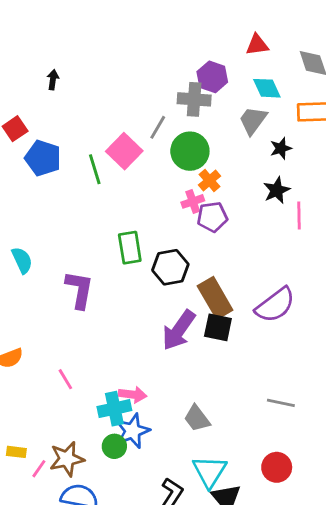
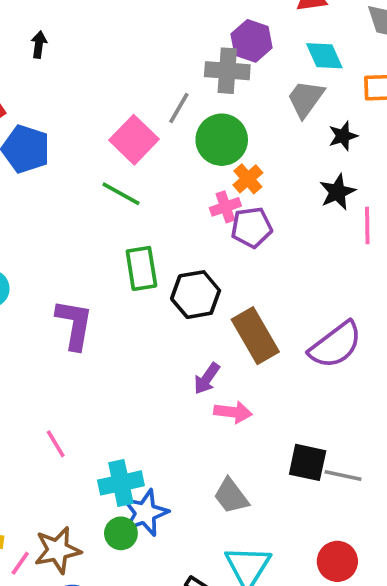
green line: (95, 169) -> (121, 194), moved, turned -44
black square: (218, 327) -> (308, 462), moved
purple arrow: (179, 330) -> (207, 379), size x0.6
pink arrow: (133, 395) -> (233, 412), moved

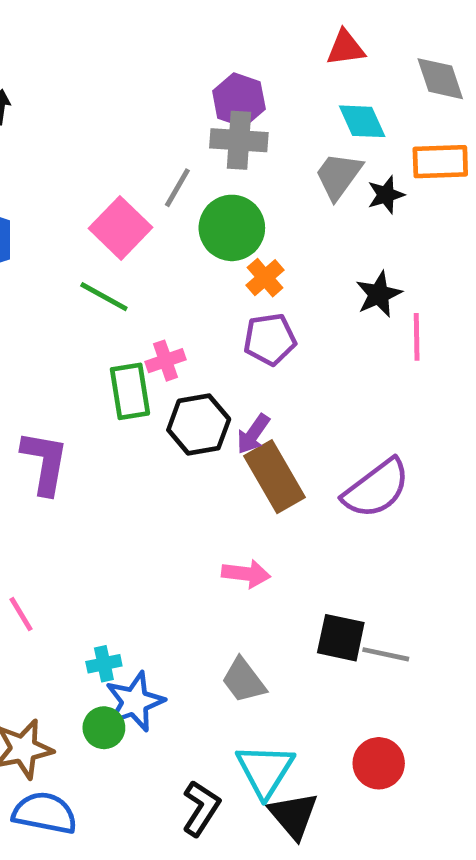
purple hexagon: (252, 41) -> (239, 100), moved
black star: (343, 136) -> (386, 195), moved
pink cross: (225, 207) -> (166, 361), moved
purple arrow: (207, 379) -> (253, 434), moved
cyan cross: (121, 483) -> (104, 664), size x0.6

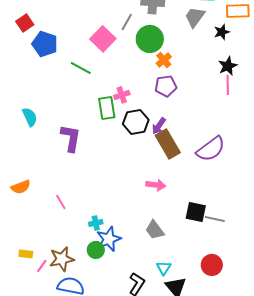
black star: (386, 195) -> (222, 32), moved
black star: (379, 294) -> (228, 66), moved
green line: (104, 297) -> (81, 68), moved
cyan triangle: (265, 770) -> (164, 268), size x0.6

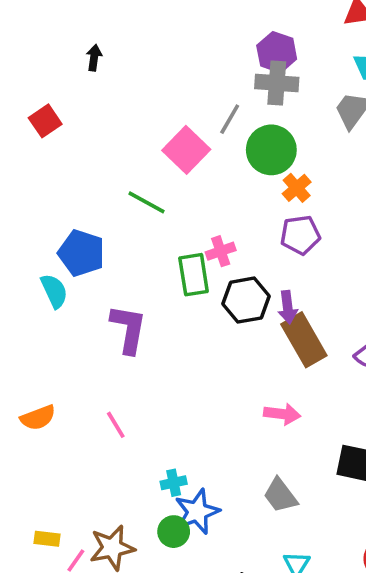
blue pentagon: (45, 44) -> (81, 253), moved
purple arrow: (159, 126) -> (288, 307), turned -42
pink line: (61, 202) -> (116, 425), moved

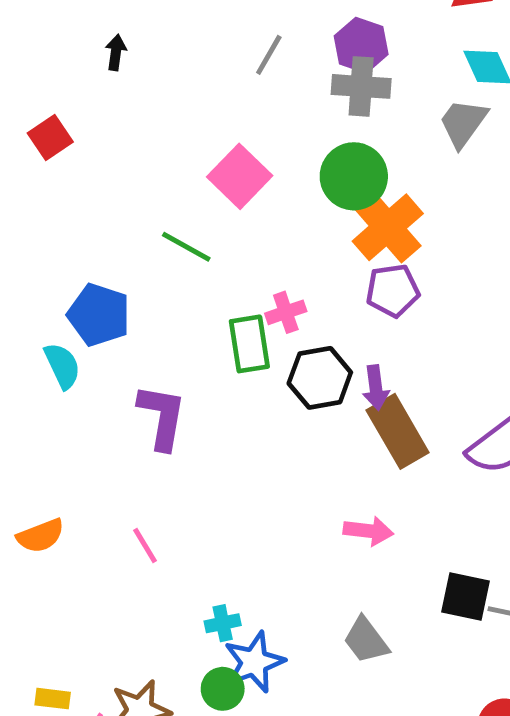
gray line: (230, 119) -> (269, 55), moved
orange cross: (297, 188) -> (388, 227), size x1.8

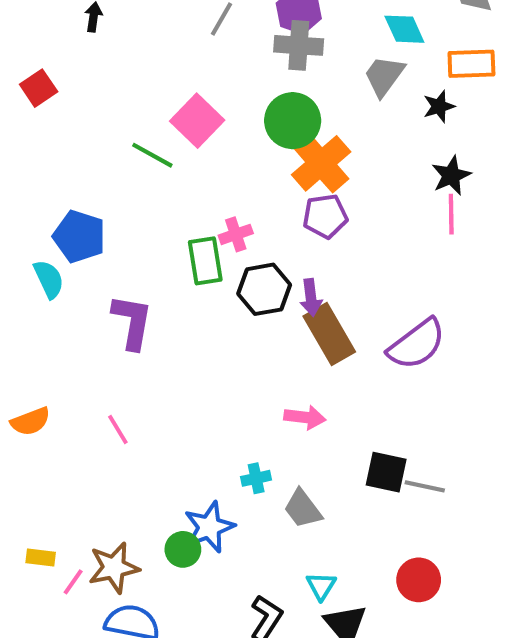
green line: (186, 247) -> (152, 155), moved
cyan cross: (223, 623) -> (256, 478), moved

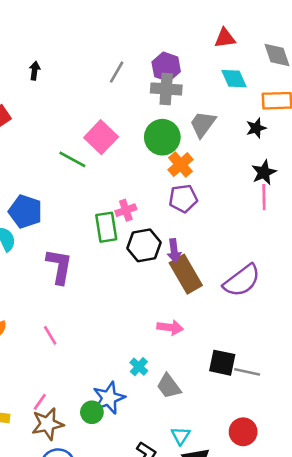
gray trapezoid: (384, 76) -> (203, 124), moved
orange cross: (321, 163) -> (181, 165), size x0.7
cyan cross: (256, 478) -> (139, 367), turned -36
pink line: (73, 582) -> (40, 402), moved

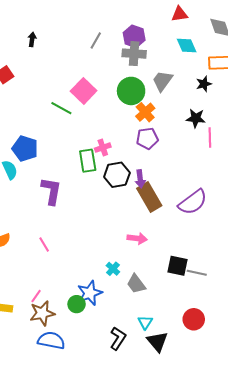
black star: (264, 172) -> (196, 118), moved, turned 30

